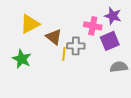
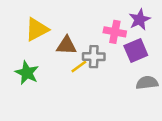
purple star: (113, 16) -> (140, 19), turned 30
brown triangle: (54, 37) -> (66, 45), turned -36
yellow line: (64, 54) -> (79, 67), turned 48

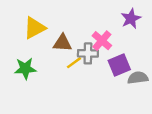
pink cross: (115, 32) -> (102, 41), moved, turned 30
purple square: (136, 50) -> (119, 65), moved
green star: (27, 73) -> (25, 68), turned -30

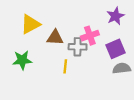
pink cross: (102, 41) -> (90, 36), turned 30
yellow line: (74, 63) -> (65, 66), moved, turned -48
purple square: (119, 65) -> (115, 49), moved

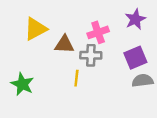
pink cross: (90, 36) -> (98, 32), moved
green star: (22, 60) -> (22, 84), moved, turned 30

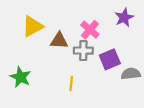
pink cross: (98, 32) -> (90, 30), turned -30
purple square: (135, 58) -> (110, 59), moved
yellow line: (76, 78) -> (71, 84), moved

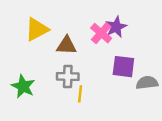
purple star: (124, 18) -> (116, 27), moved
gray cross: (83, 51) -> (68, 76), moved
purple square: (110, 59) -> (123, 67), turned 30

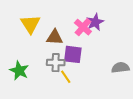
yellow triangle: (37, 29) -> (30, 24), turned -35
purple square: (123, 67) -> (73, 54), moved
yellow line: (80, 94) -> (66, 77), turned -40

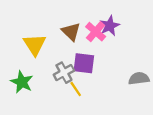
yellow triangle: (30, 24) -> (35, 44), moved
brown triangle: (55, 37) -> (71, 32), moved, turned 42
gray cross: (56, 63) -> (64, 73), turned -30

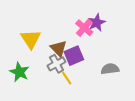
brown triangle: (71, 32) -> (59, 48), moved
purple square: (84, 63) -> (74, 56), turned -30
gray semicircle: (139, 78) -> (110, 69), moved

